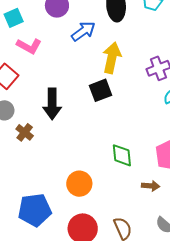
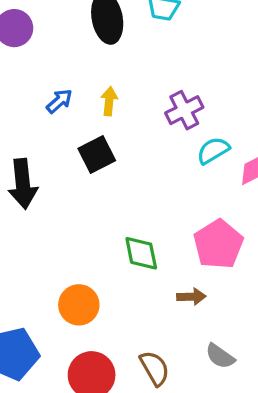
blue arrow: (83, 31) -> (59, 101), moved, size x0.7
yellow arrow: (112, 58) -> (109, 101), size x0.6

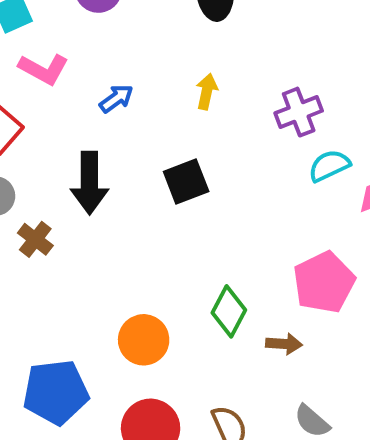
blue arrow: (59, 101) -> (116, 99), moved
black square: (97, 154) -> (186, 182), moved
green diamond: (141, 253) -> (229, 311), moved, turned 33

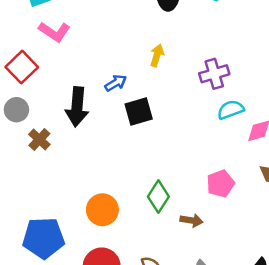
blue arrow: (116, 99) -> (116, 83), moved
pink pentagon: (324, 282) -> (220, 184), size x0.7

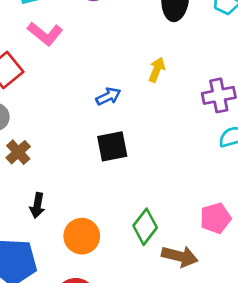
black arrow: (77, 107) -> (37, 205), moved, size x0.6
black square: (139, 111) -> (112, 146), moved
brown arrow: (191, 220) -> (180, 256), size x1.4

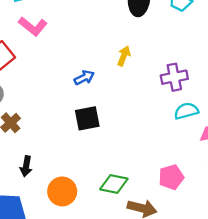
green diamond: (145, 227) -> (114, 184), turned 64

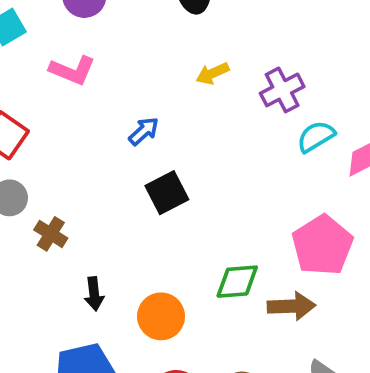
pink L-shape: (33, 26) -> (72, 70), moved
yellow arrow: (124, 56) -> (212, 73), moved, turned -120
pink pentagon: (171, 177) -> (322, 245), size x1.5

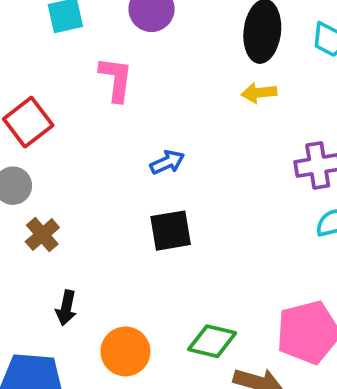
pink L-shape: (72, 70) -> (116, 79), turned -123
yellow arrow: (212, 73) -> (259, 93), moved

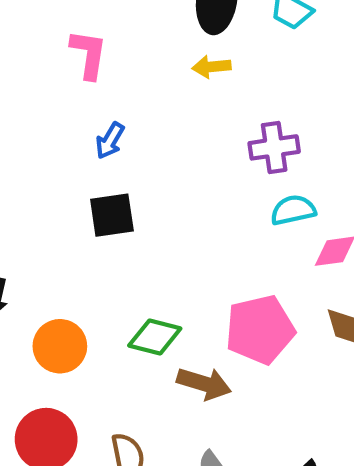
pink L-shape: (116, 79) -> (89, 54), moved
blue arrow: (167, 162) -> (110, 141), turned 144

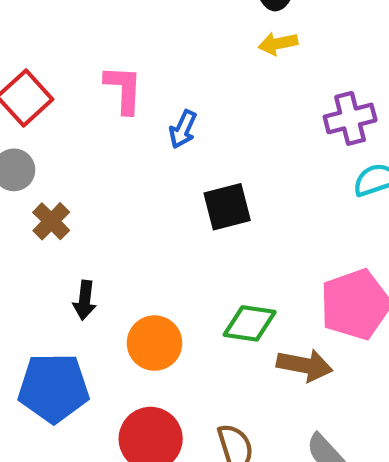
pink L-shape: (89, 54) -> (124, 89), moved
black square: (112, 215) -> (227, 207), moved

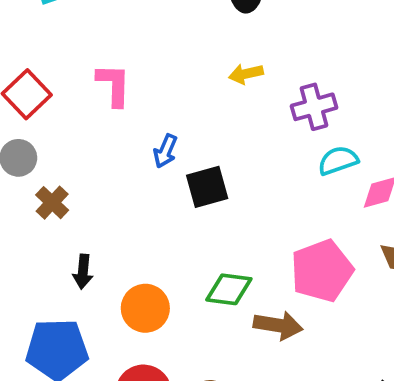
yellow arrow: (278, 44) -> (246, 74), moved
blue arrow: (183, 129) -> (165, 151), moved

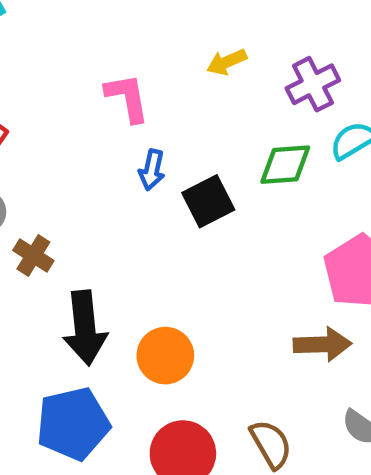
pink L-shape: (114, 85) -> (127, 98), moved
black arrow: (83, 272) -> (85, 328), size x1.8
green diamond: (229, 289) -> (285, 165), moved

